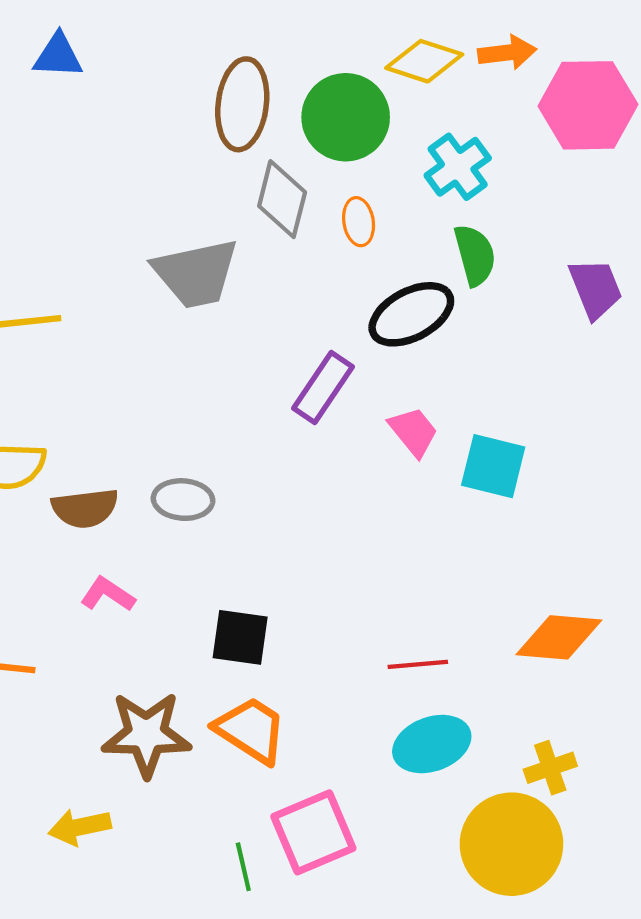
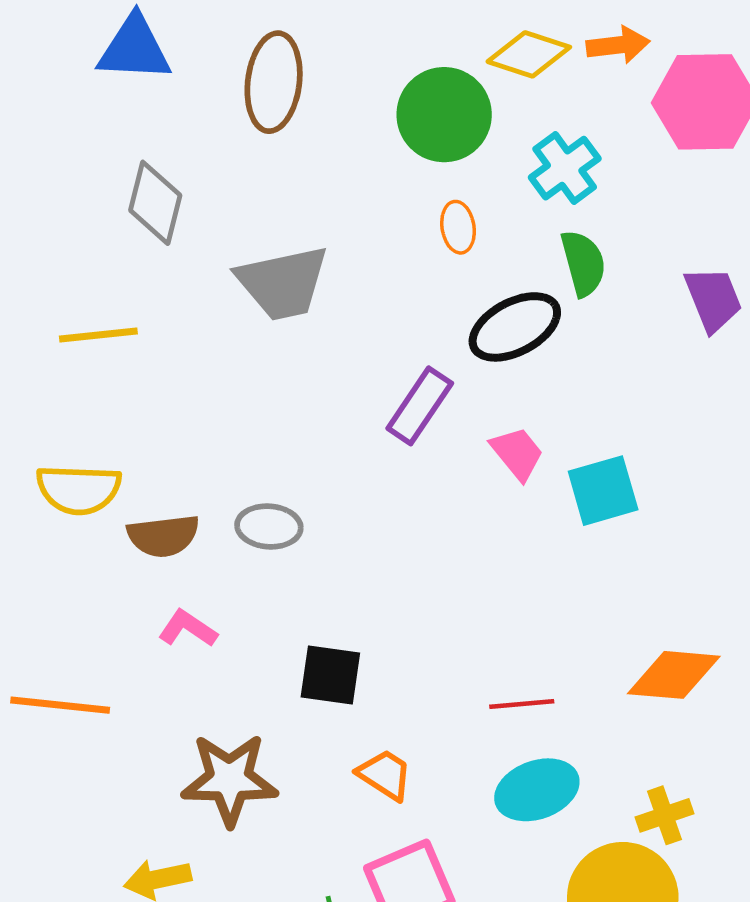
blue triangle: (58, 56) -> (134, 49), size x1.4
brown ellipse: (242, 104) -> (274, 82), moved
gray diamond: (282, 199) -> (155, 203), moved
cyan square: (493, 466) -> (603, 491), turned -30
orange trapezoid: (251, 730) -> (385, 775), moved, size x0.7

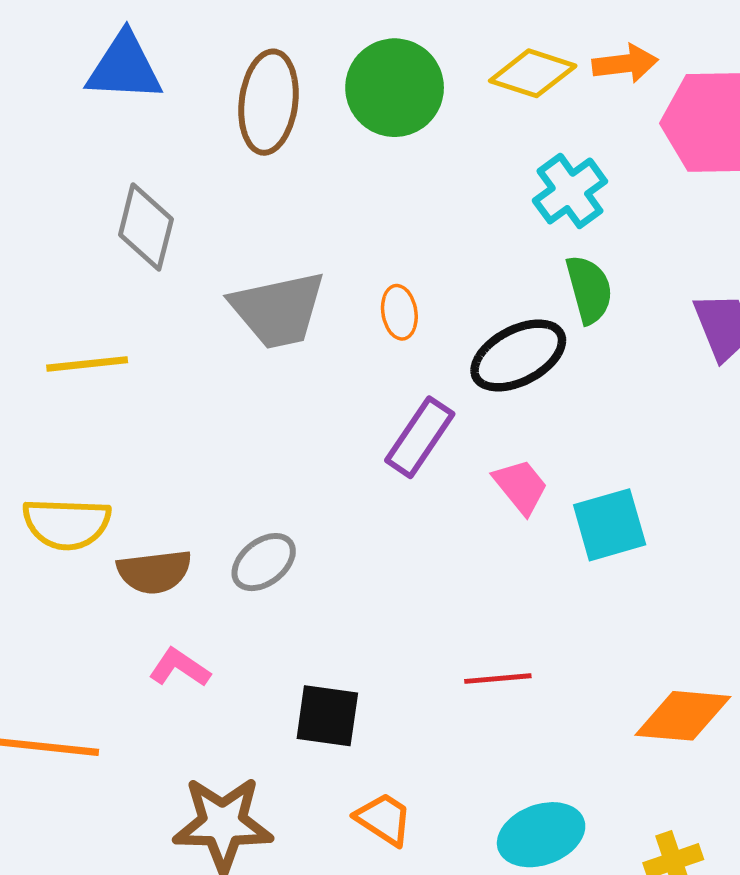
green circle: (444, 115) -> (395, 88), moved
orange ellipse: (458, 227) -> (399, 312), moved
gray ellipse: (269, 526) -> (264, 562), turned -42
red line: (522, 704) -> (498, 679), moved

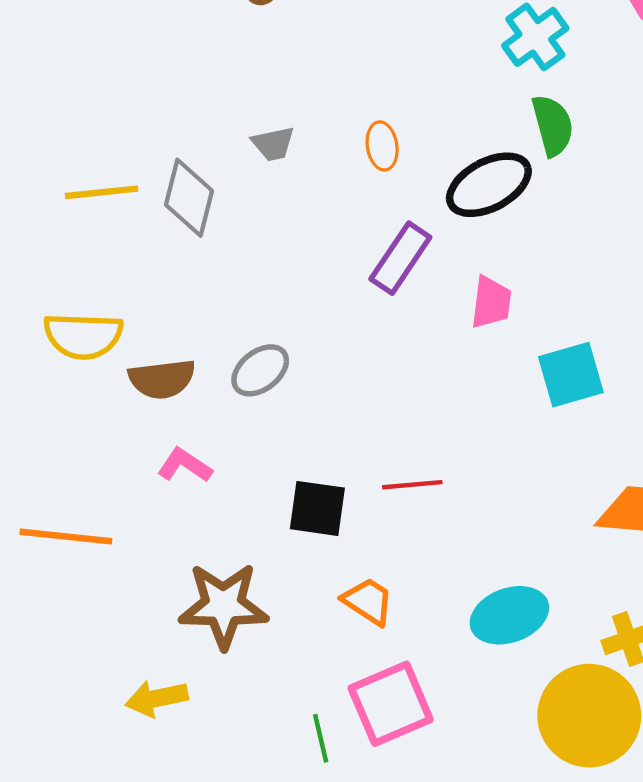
gray diamond: (146, 227) -> (189, 198), moved
gray trapezoid: (278, 310) -> (273, 144), size x0.5
pink trapezoid: (521, 486) -> (491, 302), turned 46
cyan square: (610, 525) -> (571, 375), moved
red line: (498, 679) -> (412, 485), moved

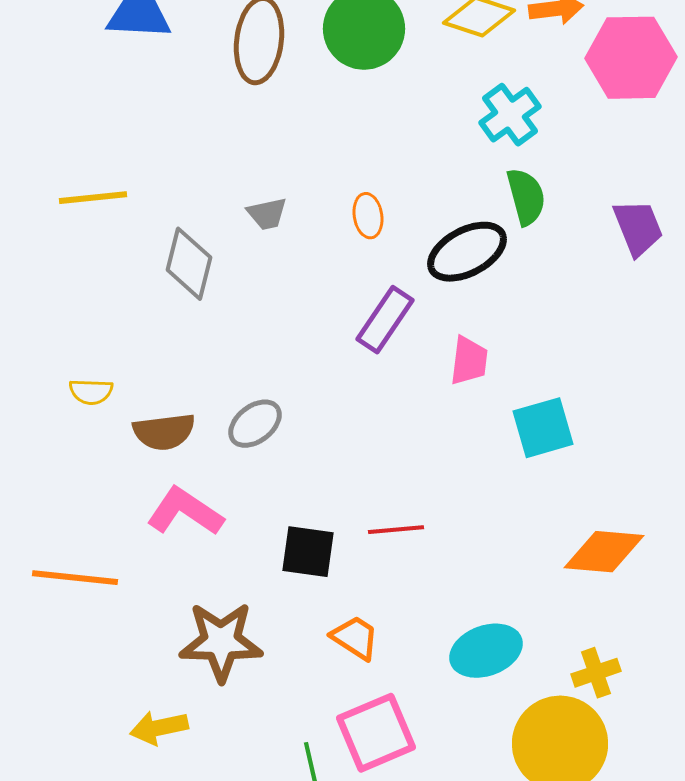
yellow line: (102, 192) -> (93, 198), moved
yellow semicircle: (83, 336) -> (91, 392), size x0.6
pink L-shape: (185, 465) -> (185, 512), size x1.5

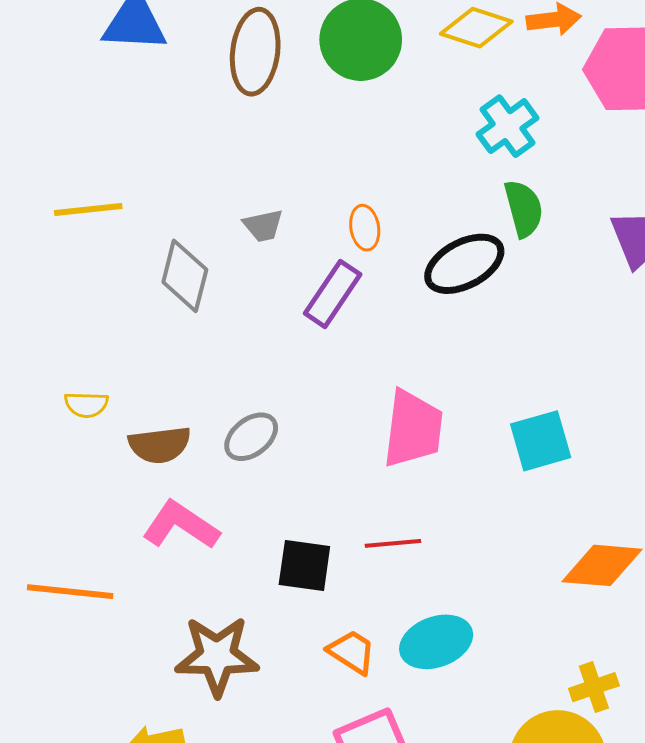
purple rectangle: (385, 320) -> (333, 294), moved
pink trapezoid: (469, 361) -> (413, 429), moved, size x1.6
cyan ellipse: (486, 651) -> (436, 642), moved

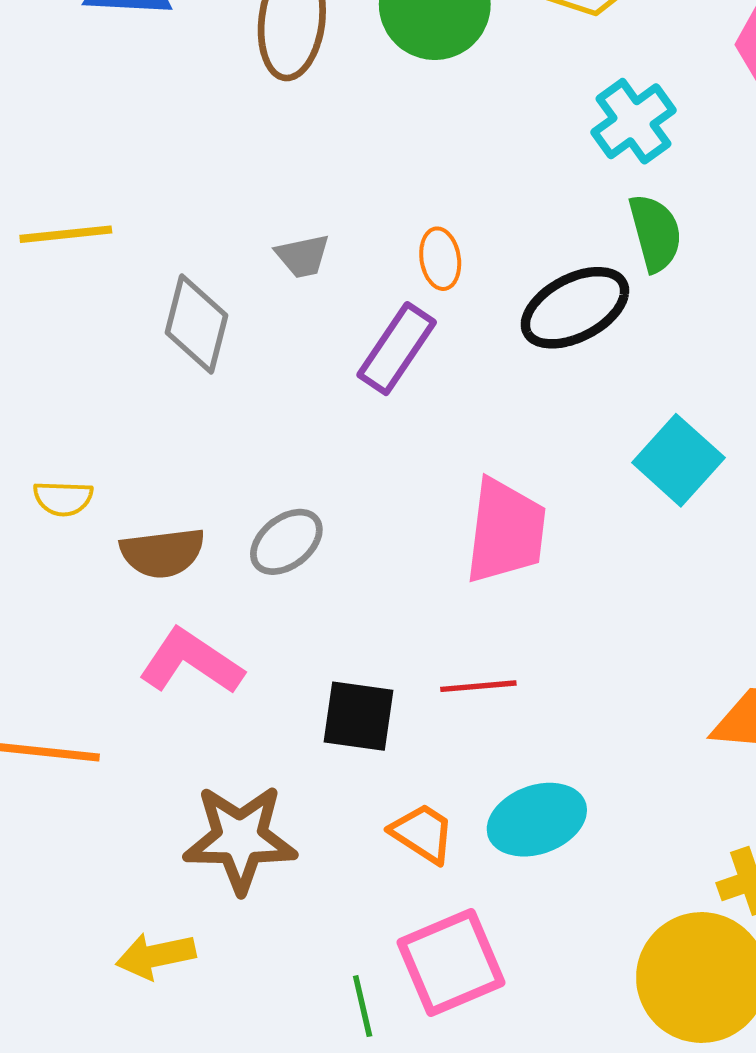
cyan square: (541, 441) -> (678, 460), moved, turned -32

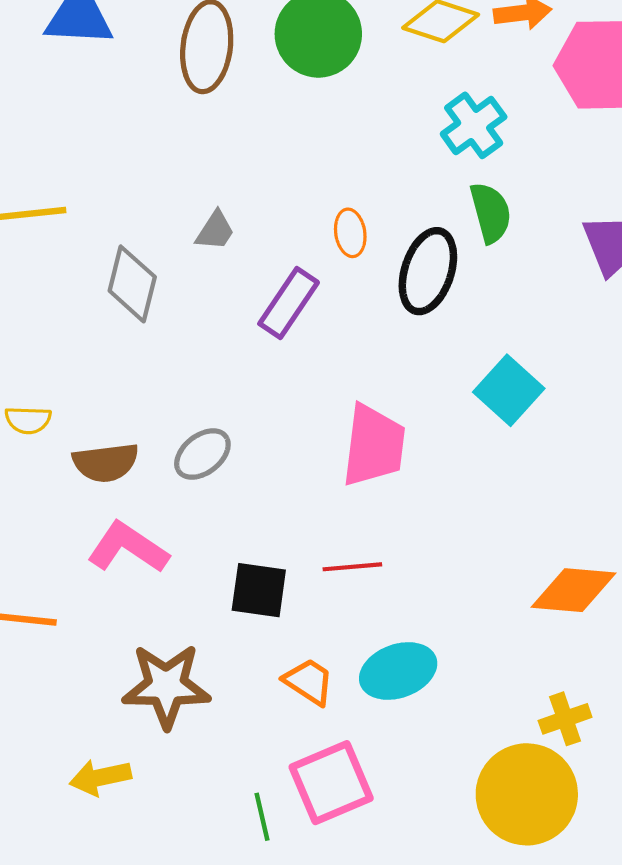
gray trapezoid: (303, 256) -> (215, 231), turned -45
orange ellipse: (440, 259) -> (350, 233), moved
black ellipse: (575, 308) -> (428, 271), turned -44

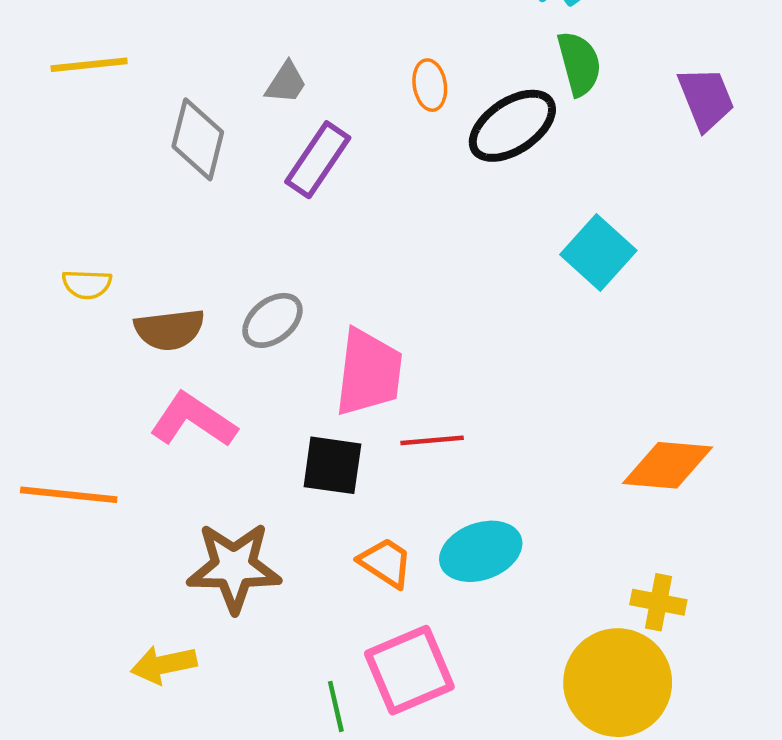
black ellipse: (428, 271) -> (512, 126), turned 38
purple rectangle: (289, 303) -> (318, 160), moved
pink trapezoid: (374, 446) -> (369, 373), moved
yellow cross: (565, 719) -> (658, 602), turned 30

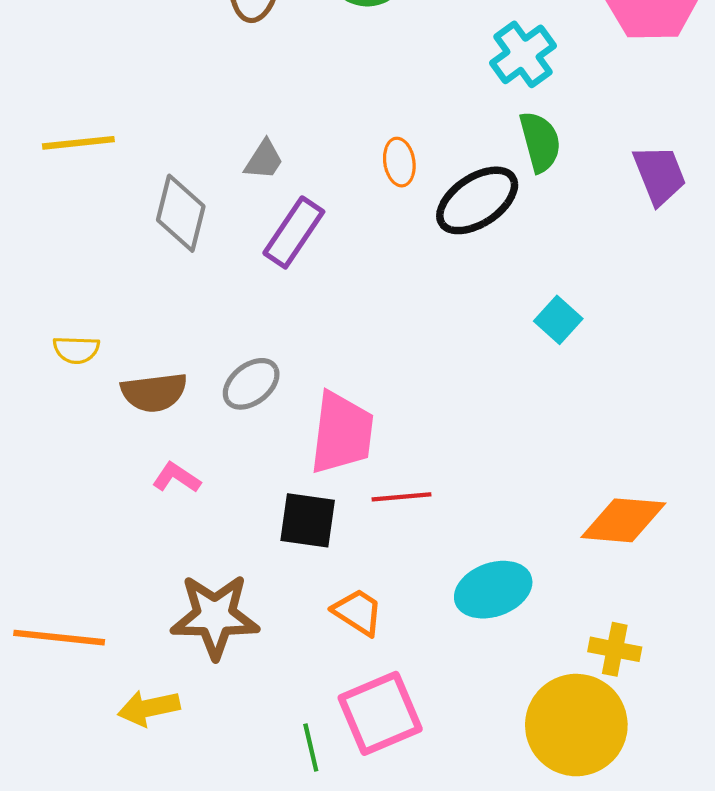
cyan square: (598, 253) -> (558, 320), size x0.7
pink L-shape: (193, 420) -> (176, 478), size x0.6
orange line: (69, 495) -> (59, 638), moved
cyan ellipse: (481, 551) -> (493, 590), moved

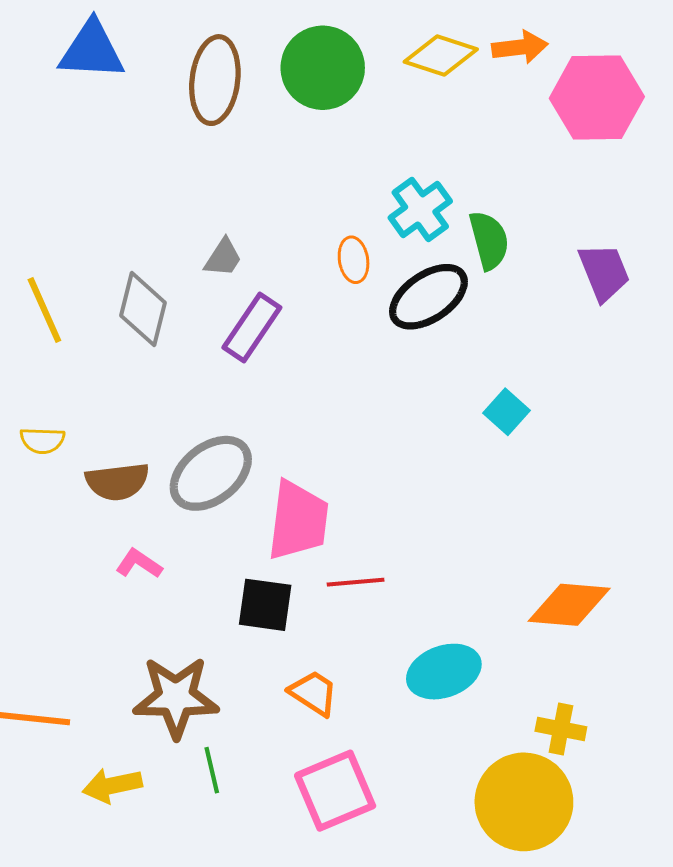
cyan cross: (523, 54) -> (420, 209), moved
yellow line: (78, 143) -> (44, 310), moved, turned 72
gray ellipse: (251, 384) -> (211, 473), size x1.5
green line: (311, 747) -> (212, 770), moved

